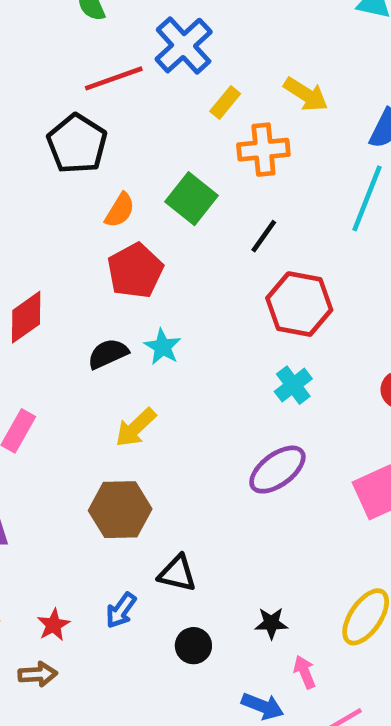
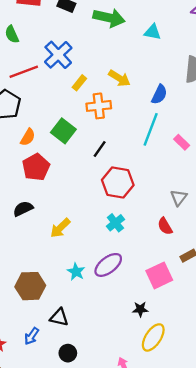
cyan star: (163, 347) -> (76, 272), moved
yellow arrow: (136, 428) -> (60, 228), moved
black star: (271, 623) -> (140, 309), moved

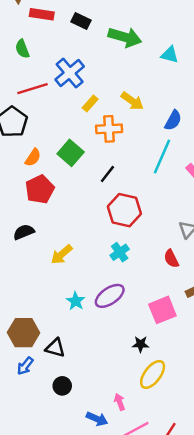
brown hexagon: (30, 286) -> (24, 333), moved

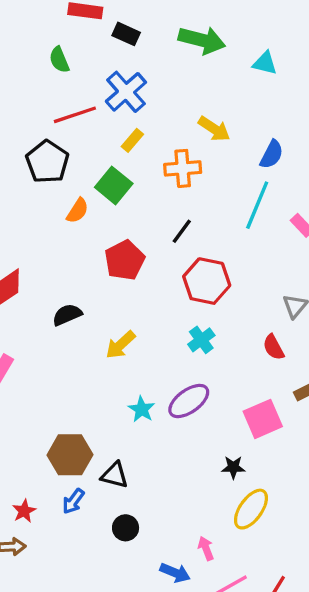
black rectangle: (81, 21) -> (126, 34), moved
yellow rectangle: (90, 104) -> (132, 140), moved
green square: (71, 153) -> (114, 185), moved
red pentagon: (40, 189) -> (125, 260), moved

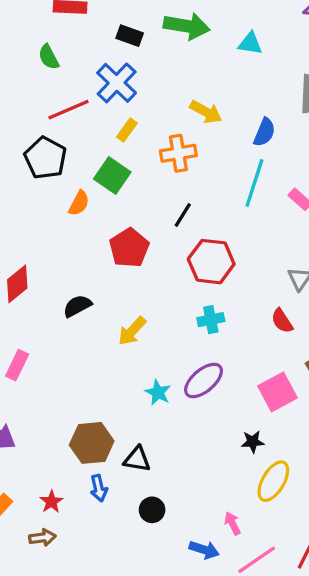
black rectangle: (126, 34) -> (130, 36), moved
cyan cross: (201, 340) -> (211, 320), turned 30
blue arrow: (73, 501) -> (99, 488), turned -45

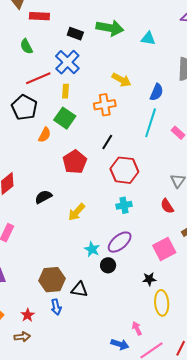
yellow rectangle: (127, 130) -> (65, 91), moved, turned -32
yellow ellipse: (273, 481) -> (162, 303), turned -35
black circle: (152, 510) -> (108, 265), moved

